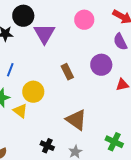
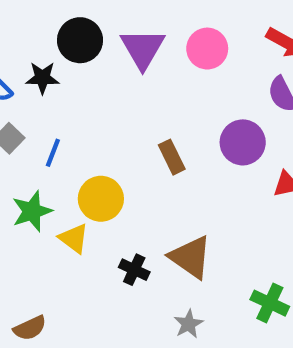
purple triangle: (44, 34) -> (143, 49), moved
black cross: (47, 146) -> (134, 270), moved

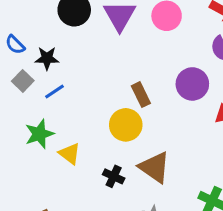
black star: (42, 78) -> (47, 58), moved
blue line: (53, 153) -> (55, 92), turned 35
yellow circle: (101, 199) -> (126, 125), moved

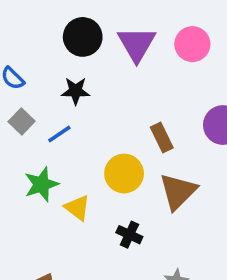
black star: (47, 58) -> (76, 91), moved
yellow circle: (126, 125) -> (124, 174), moved
brown triangle: (154, 167) -> (178, 192), moved, turned 40

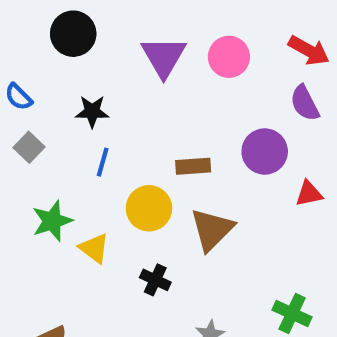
black circle: (83, 37) -> (73, 34), moved
blue line: (59, 134) -> (103, 162), moved, turned -40
brown rectangle: (162, 138) -> (193, 166), turned -68

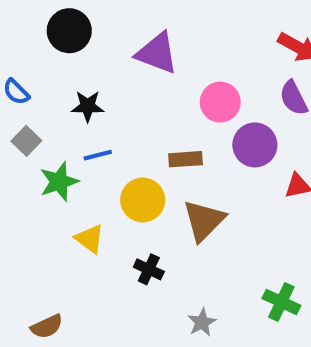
purple triangle: (164, 57) -> (157, 53), turned -39
pink circle: (229, 57) -> (220, 102), moved
blue line: (103, 162) -> (98, 155), turned 60
green star: (52, 221) -> (59, 182), moved

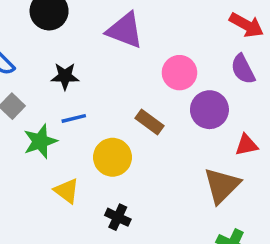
brown rectangle: (186, 159) -> (150, 122), turned 40
brown triangle: (204, 220) -> (222, 185), moved

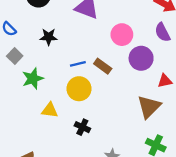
blue line: (74, 118) -> (78, 64), moved
yellow triangle: (67, 191) -> (50, 110), turned -30

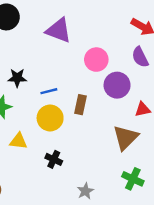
black star: (49, 37) -> (17, 78), moved
brown rectangle: (103, 66) -> (81, 105), moved, turned 66

